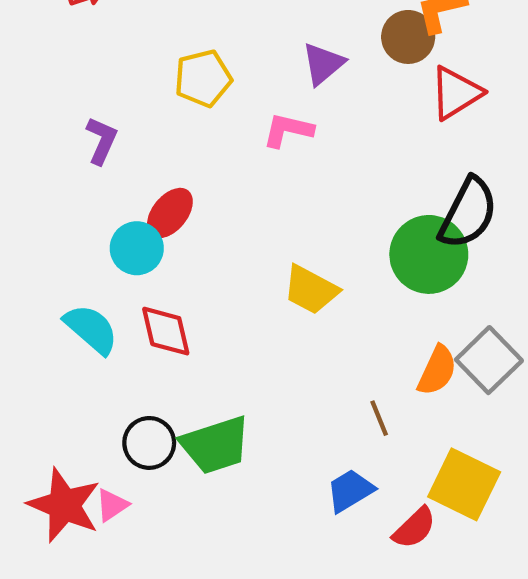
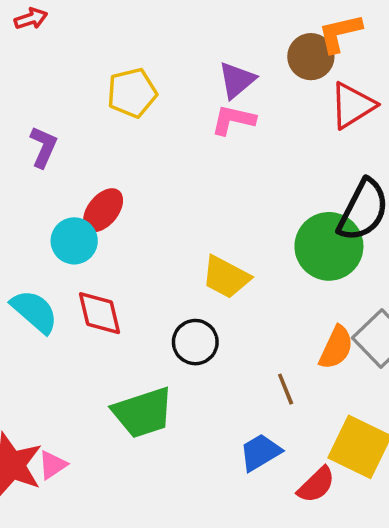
pink L-shape: (288, 130) -> (233, 120), moved
black circle: (149, 443) -> (195, 342), moved

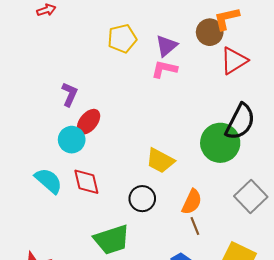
yellow pentagon: (132, 93) -> (122, 38), moved
purple L-shape: (43, 147) -> (70, 94), moved
orange semicircle: (336, 348) -> (192, 202), moved

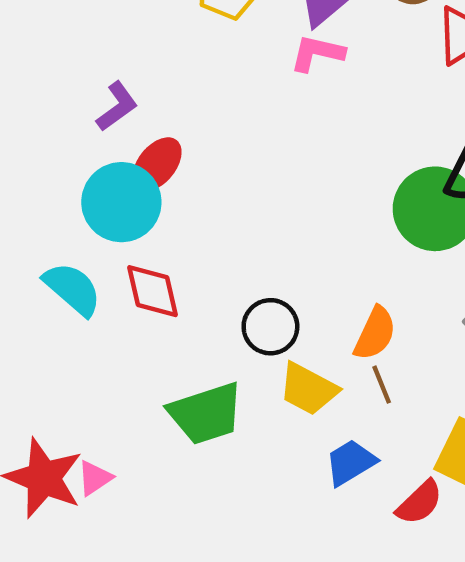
purple L-shape: (70, 94) -> (117, 106), turned 30
cyan circle: (72, 140) -> (121, 202), size x1.4
yellow trapezoid: (160, 161) -> (308, 389), moved

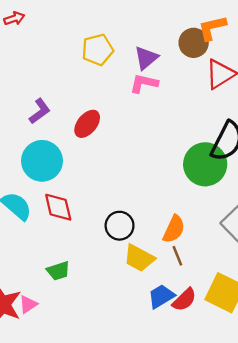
red ellipse: (157, 164) -> (87, 124), moved
green trapezoid: (206, 413) -> (58, 271), moved, size x0.6
red semicircle: (419, 502) -> (184, 300), moved

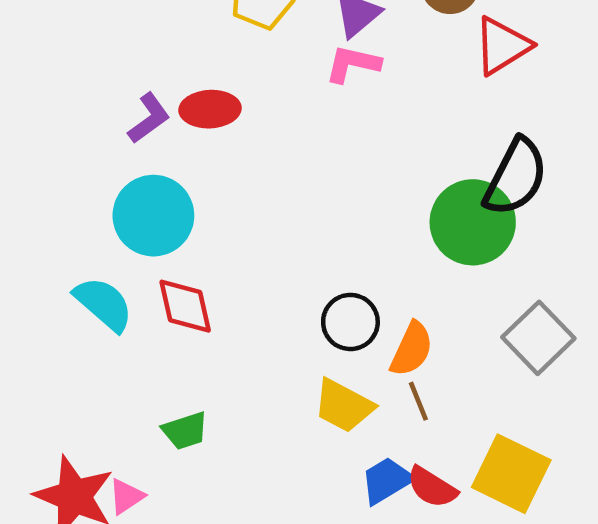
red ellipse: (87, 124) -> (210, 109), moved, turned 48
black circle: (120, 226) -> (350, 322), moved
red semicircle: (184, 300) -> (432, 487), turned 76

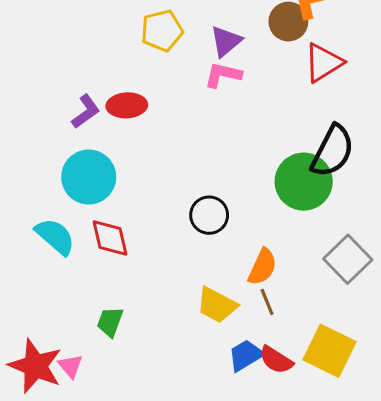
black circle: (350, 322) -> (209, 215), moved
green trapezoid: (185, 431) -> (110, 322), turned 128
pink triangle: (126, 496) -> (70, 366), turned -36

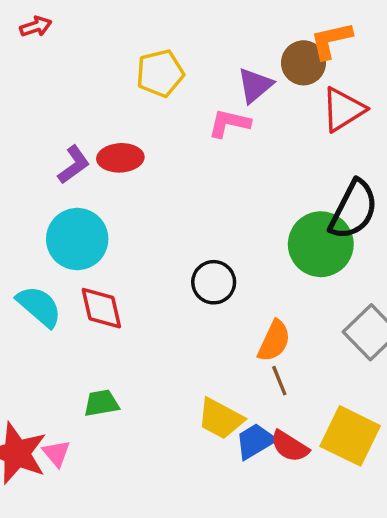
purple triangle: (226, 41) -> (255, 85), moved
yellow trapezoid: (217, 305) -> (221, 419), moved
green trapezoid: (110, 322) -> (101, 403), turned 60

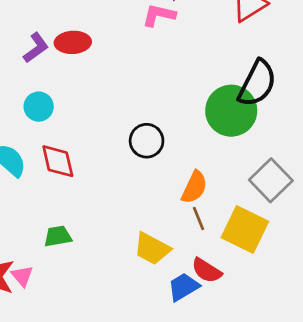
cyan circle: (77, 239) -> (39, 107), size x0.6
yellow square: (350, 436) -> (245, 230), moved
blue trapezoid: (255, 441) -> (183, 287), moved

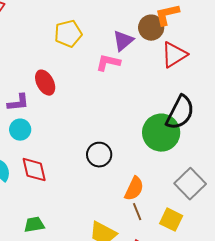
red ellipse: (73, 42) -> (45, 83), turned 65
purple L-shape: (36, 48) -> (18, 103), moved, turned 30
yellow square: (245, 230) -> (171, 220), size x0.7

